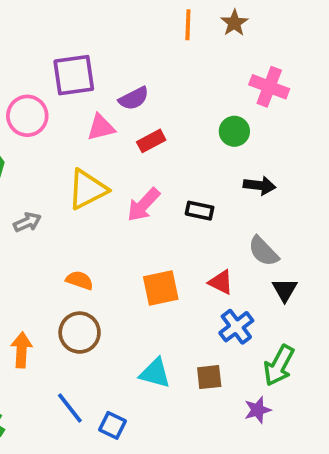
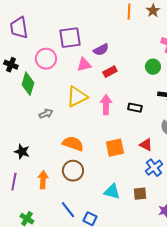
pink arrow: (143, 205) -> (106, 105), turned 138
orange semicircle: (80, 280) -> (73, 144), size x1.5

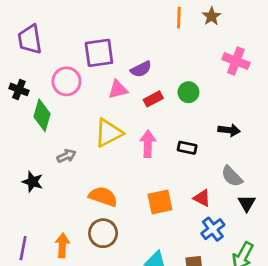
green circle: (153, 67) -> (188, 92), moved
black star: (22, 152) -> (33, 182), moved

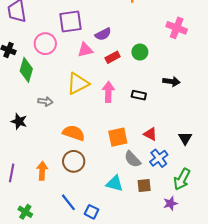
gray arrow: (66, 156) -> (45, 101), turned 32
gray semicircle: (232, 176) -> (133, 159), moved

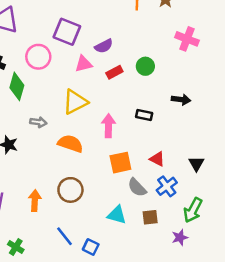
purple square: (70, 22) -> (67, 32), turned 30
pink arrow: (108, 92) -> (108, 126), moved
orange semicircle: (74, 133) -> (70, 144), moved

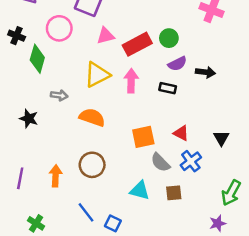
purple semicircle: (104, 46) -> (177, 64), moved
red rectangle: (114, 72) -> (137, 44), size x1.6
pink arrow: (108, 126) -> (131, 81), moved
green arrow: (193, 210) -> (231, 193), moved
purple star: (180, 237) -> (218, 223), moved

